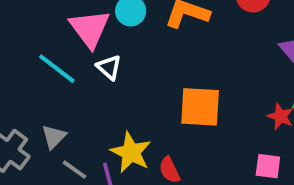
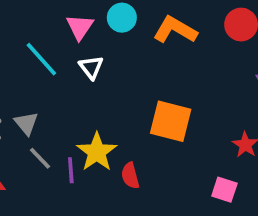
pink triangle: (90, 29) -> (80, 27), size x0.7
gray triangle: (54, 137) -> (26, 123), turned -35

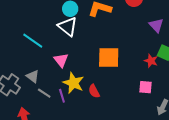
pink triangle: (80, 27) -> (61, 60), moved
white triangle: (91, 67) -> (68, 27), moved, size x1.5

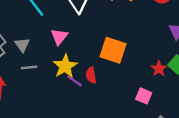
red semicircle: (94, 91) -> (91, 75), moved
gray line: (44, 93) -> (29, 67), turned -56
purple line: (62, 96) -> (75, 81), moved, turned -56

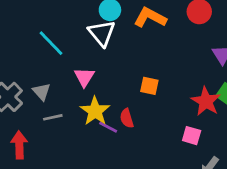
orange square: (113, 50) -> (149, 86), size x0.6
red star: (159, 69) -> (206, 101), size x1.5

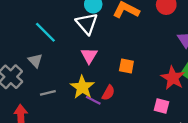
pink triangle: (84, 77) -> (89, 56), moved
gray triangle: (42, 92) -> (35, 60), moved
red semicircle: (127, 118) -> (108, 93), turned -133

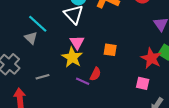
gray triangle: (35, 60) -> (31, 38), moved
yellow star: (82, 87) -> (72, 57), moved

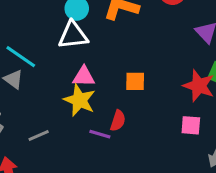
white triangle: (74, 14) -> (73, 35), turned -45
pink triangle: (77, 42) -> (84, 77), turned -49

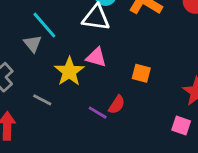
yellow star: (80, 100) -> (69, 71), moved
gray line: (39, 135) -> (42, 100), turned 36

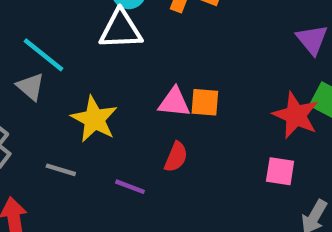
pink triangle: (96, 57) -> (174, 102), moved
purple line: (98, 113) -> (130, 187), moved

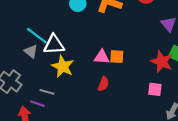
white triangle: (121, 29) -> (54, 45), moved
purple line: (130, 187) -> (37, 104), moved

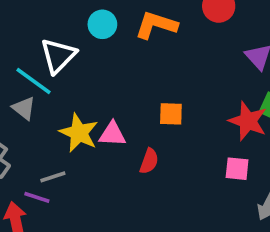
white triangle: (54, 45) -> (58, 56), moved, turned -40
pink triangle: (102, 57) -> (112, 134), moved
gray line: (47, 92) -> (53, 177), turned -32

